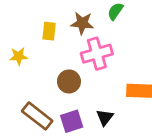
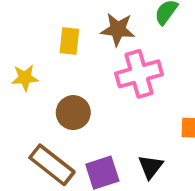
brown circle: (69, 81) -> (73, 113), moved

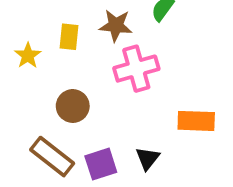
yellow star: (25, 78) -> (28, 55), moved, turned -30

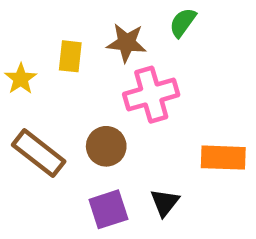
brown circle: (73, 106) -> (106, 146), moved
brown rectangle: (52, 157) -> (39, 153), moved

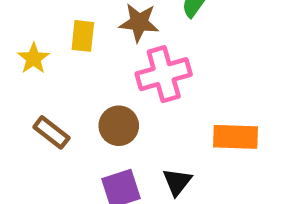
brown rectangle: (39, 153) -> (51, 132), size x0.7

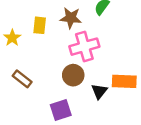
brown circle: (119, 126) -> (73, 75), moved
black triangle: (177, 182) -> (99, 91), moved

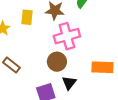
black triangle: (99, 91) -> (69, 83), moved

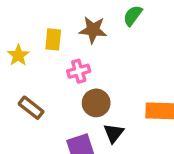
pink cross: (67, 36) -> (79, 71), moved, size x0.6

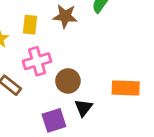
pink cross: (79, 71) -> (37, 61), moved, size x1.4

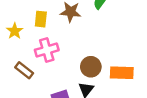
brown circle: (68, 81) -> (91, 67), moved

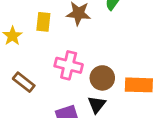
pink cross: (47, 50) -> (69, 65), moved, turned 30

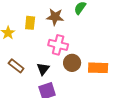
pink cross: (69, 65) -> (58, 45), moved
black triangle: (97, 105) -> (43, 69), moved

